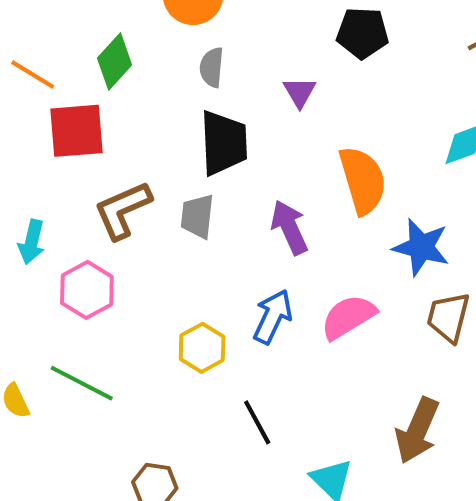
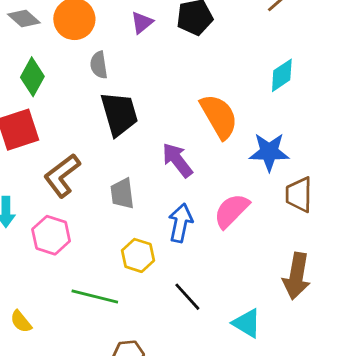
purple triangle: (300, 92) -> (142, 22), moved, turned 35
gray trapezoid: (197, 216) -> (122, 194), moved
green line: (82, 383) -> (95, 296), moved

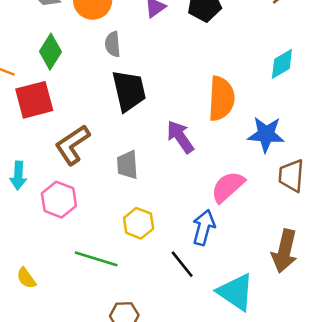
orange semicircle: (219, 116) -> (221, 99), turned 30
blue arrow: (180, 223) -> (204, 227), moved
cyan triangle: (247, 323) -> (236, 292), size x1.4

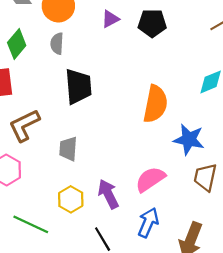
gray semicircle: (113, 44) -> (57, 44), moved
purple arrow: (180, 137) -> (108, 194), moved
blue arrow: (204, 227) -> (148, 223), moved

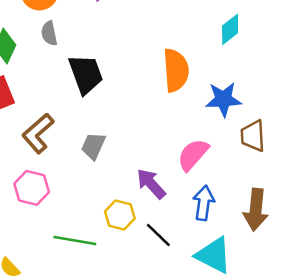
gray trapezoid: (68, 149) -> (93, 146), turned 35
yellow hexagon: (71, 199) -> (120, 215), moved

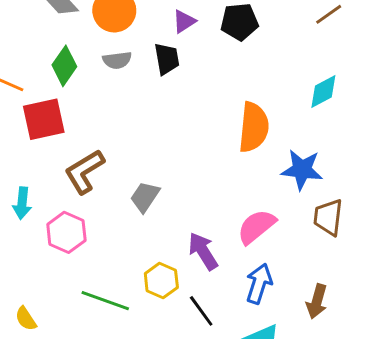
gray semicircle: (49, 33) -> (117, 60), turned -95
black trapezoid: (86, 74) -> (167, 59), moved, size x0.7
brown arrow: (256, 210) -> (317, 301), size x0.7

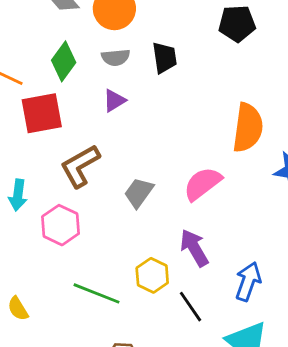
purple triangle: (184, 21) -> (114, 101), moved
pink semicircle: (256, 227) -> (203, 184), moved

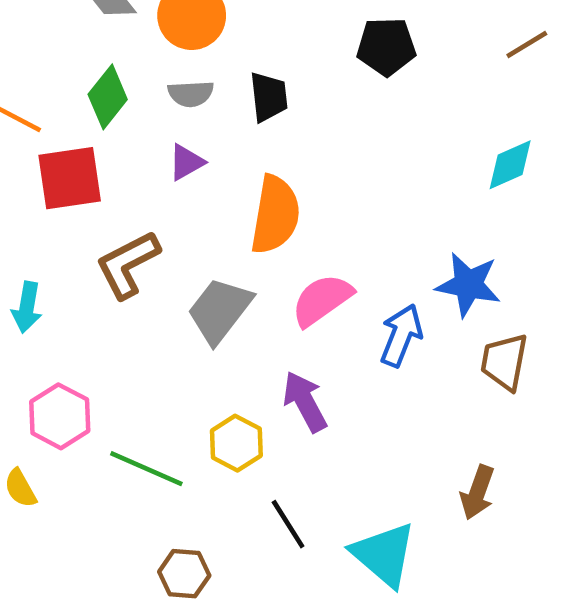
orange semicircle: (248, 128) -> (275, 215), moved
gray trapezoid: (139, 193) -> (220, 310), size x1.4
pink hexagon: (61, 225) -> (60, 416), moved
blue arrow: (248, 281) -> (401, 335), moved
black line: (191, 307) -> (288, 524), moved

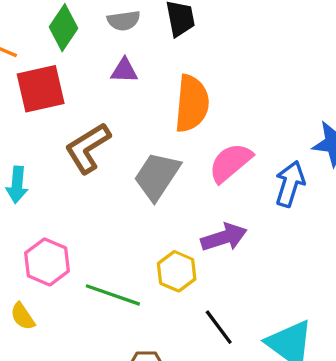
purple triangle: (186, 162) -> (124, 71), turned 36
purple arrow: (305, 402) -> (224, 237), turned 105

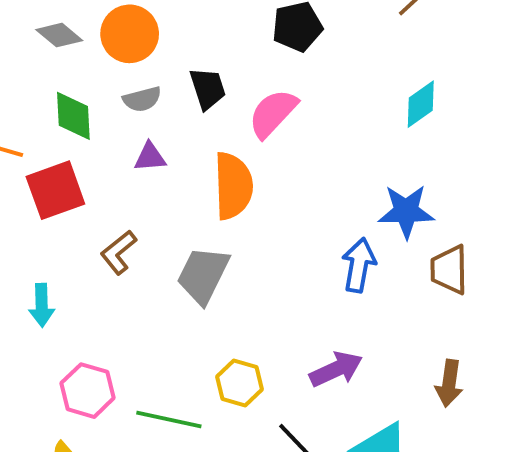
green diamond: (64, 28) -> (73, 116), turned -30
brown L-shape: (88, 148) -> (119, 252), size x0.7
pink semicircle: (230, 163) -> (273, 113), moved
purple arrow: (224, 237) -> (336, 369), moved

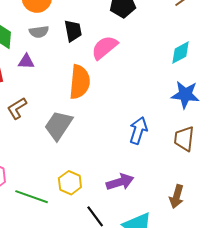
purple triangle: (150, 157) -> (26, 61), moved
blue star: (406, 211) -> (185, 95), moved

